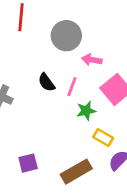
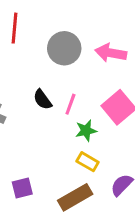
pink arrow: (92, 60) -> (111, 53), moved, size x1.4
yellow rectangle: (103, 138) -> (88, 162), moved

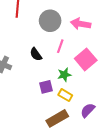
pink line: (70, 104) -> (60, 46), moved
purple square: (22, 188) -> (46, 87), moved

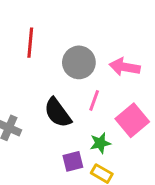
black semicircle: (36, 54) -> (58, 113), size x1.5

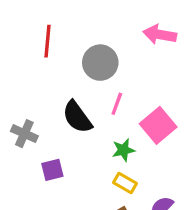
pink arrow: (125, 67) -> (160, 35), moved
purple square: (73, 161) -> (52, 170), moved

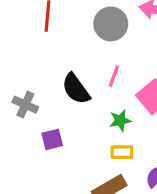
gray circle: (100, 63) -> (111, 24), moved
yellow rectangle: (125, 183) -> (122, 152), turned -30

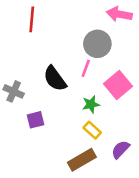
gray circle: (111, 24) -> (97, 44), moved
yellow rectangle: (122, 152) -> (92, 130), turned 42

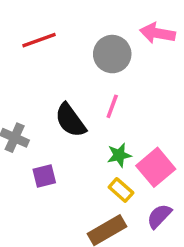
red line: (32, 19) -> (39, 40), turned 65
gray circle: (97, 44) -> (112, 54), moved
pink square: (118, 85) -> (156, 167), moved

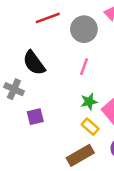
red line: (39, 40) -> (48, 18), moved
black semicircle: (70, 120) -> (34, 63), moved

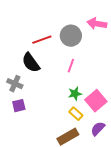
red line: (48, 18) -> (42, 40), moved
purple square: (35, 117) -> (19, 106), moved

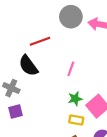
gray circle: (71, 36) -> (71, 17), moved
yellow rectangle: (76, 114) -> (76, 120), turned -32

